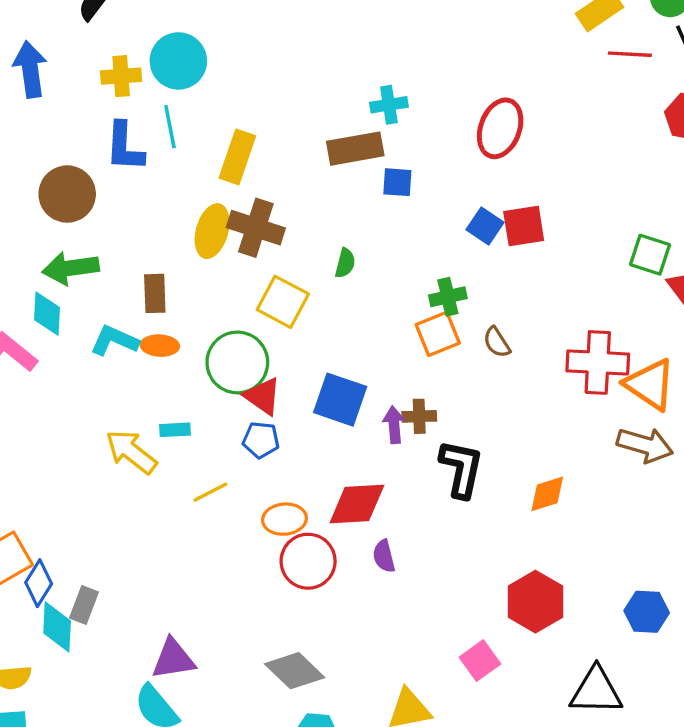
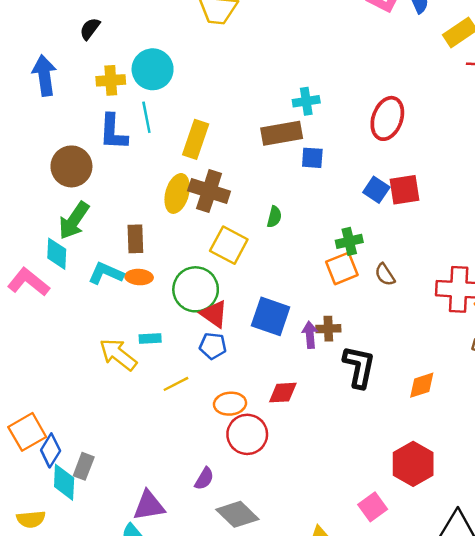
green arrow: (71, 268) -> (74, 220), turned -48
red diamond: (357, 504) -> (283, 393), size x0.7
purple semicircle: (384, 556) -> (204, 479), moved, turned -135

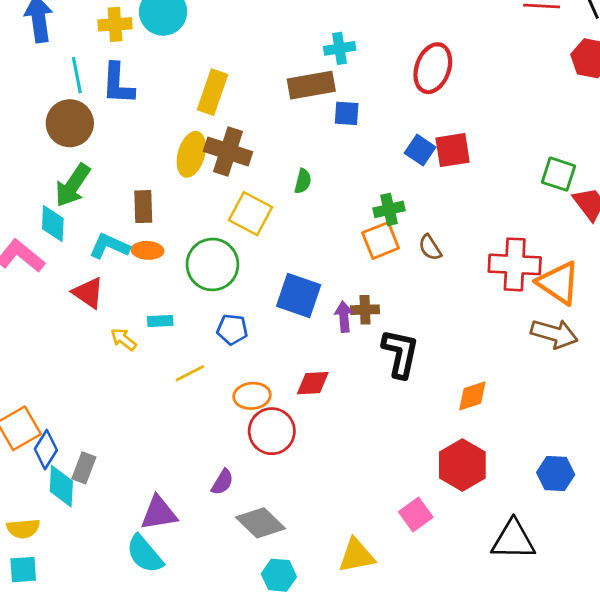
cyan line: (146, 117) -> (77, 75), moved
red triangle: (214, 314) -> (88, 293), moved
yellow arrow: (118, 354) -> (123, 339), size x0.6
orange diamond: (422, 385) -> (472, 396), moved

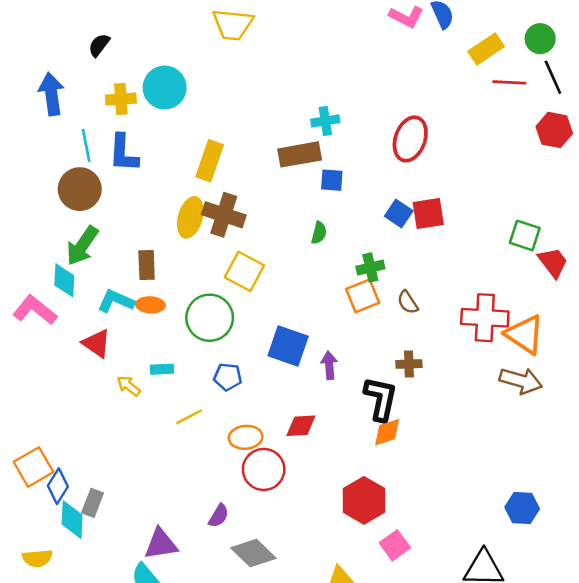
green semicircle: (303, 181) -> (319, 233), moved
brown cross: (365, 310) -> (409, 364), moved
orange diamond: (472, 396) -> (387, 432), moved
red hexagon: (462, 465) -> (364, 500), moved

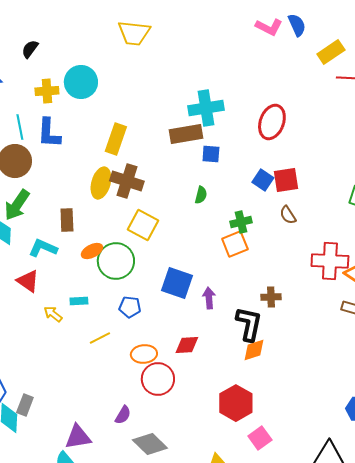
cyan cross: (325, 121) -> (206, 108), size x1.6
brown semicircle: (408, 302) -> (288, 215), moved
orange ellipse: (150, 305) -> (92, 251), moved, turned -30

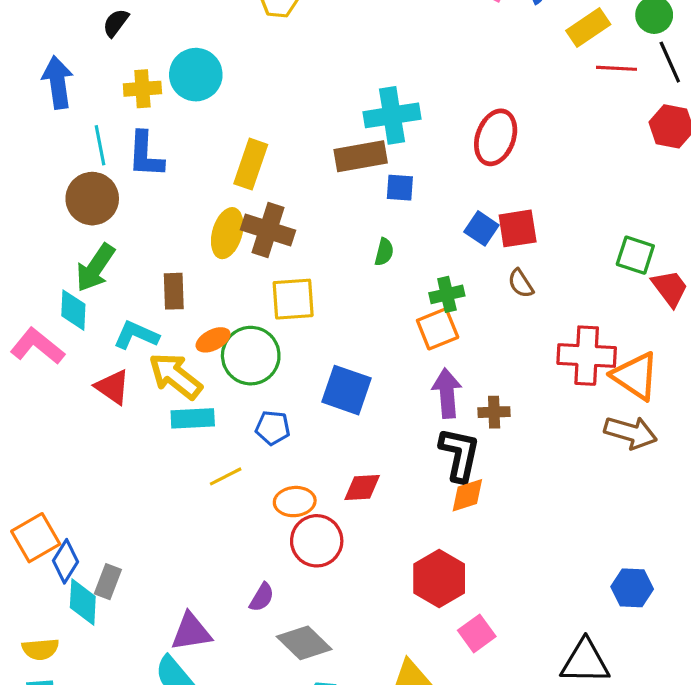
yellow square: (143, 225) -> (293, 299), turned -32
purple arrow: (209, 298) -> (447, 393), moved, size x1.4
cyan rectangle: (79, 301) -> (193, 418), size x1.5
yellow arrow: (53, 314) -> (175, 376), moved, size x1.8

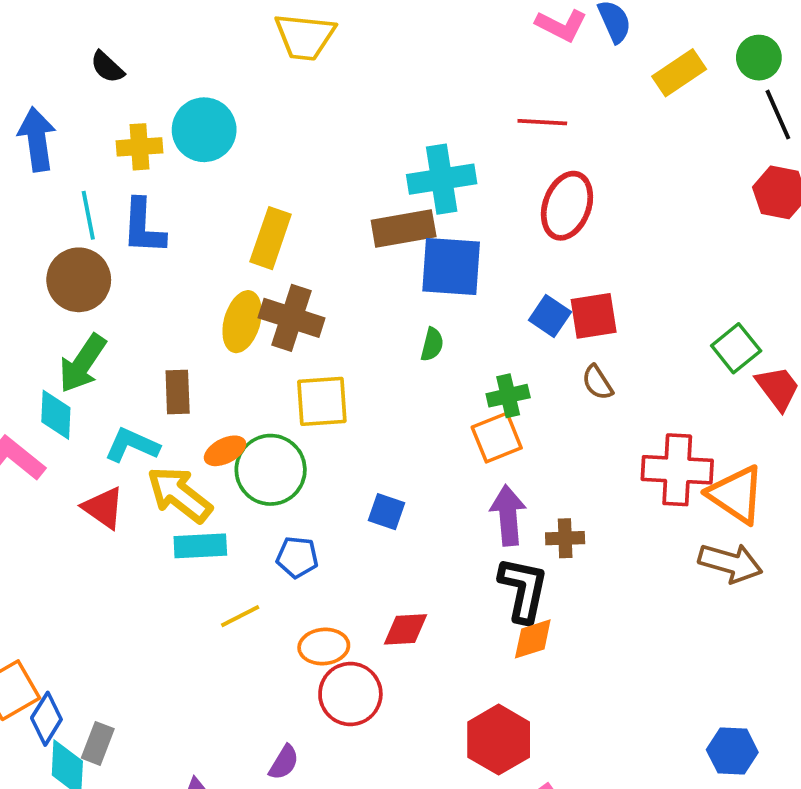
black semicircle: (116, 23) -> (107, 67), turned -84
red line: (616, 68) -> (542, 122), moved
blue square: (400, 188) -> (451, 267), size x1.8
green square: (635, 255) -> (736, 348), turned 33
blue square: (346, 390) -> (386, 512), size x0.6

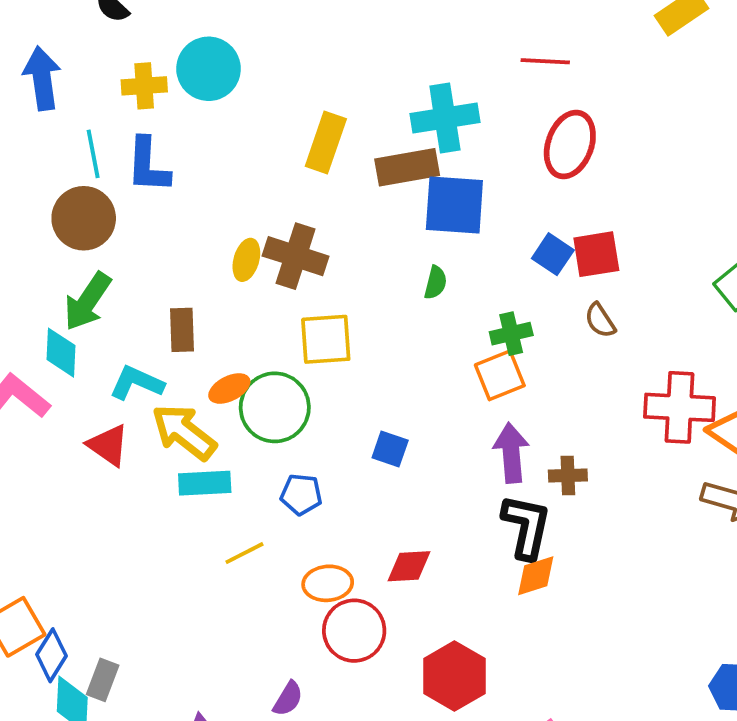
yellow rectangle: (271, 238) -> (326, 143), moved
yellow ellipse: (242, 322) -> (246, 260), size x0.7
red hexagon: (499, 740) -> (454, 676), moved

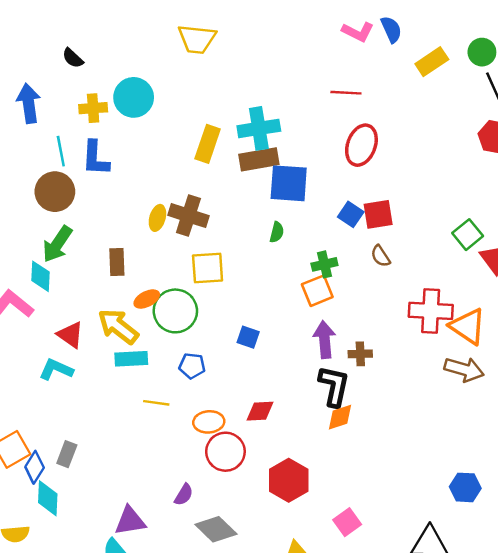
cyan cross: (445, 118) -> (259, 128), moved
cyan L-shape: (137, 383) -> (56, 369), moved
yellow line: (244, 553) -> (156, 403), turned 35
gray rectangle: (103, 680) -> (67, 454), moved

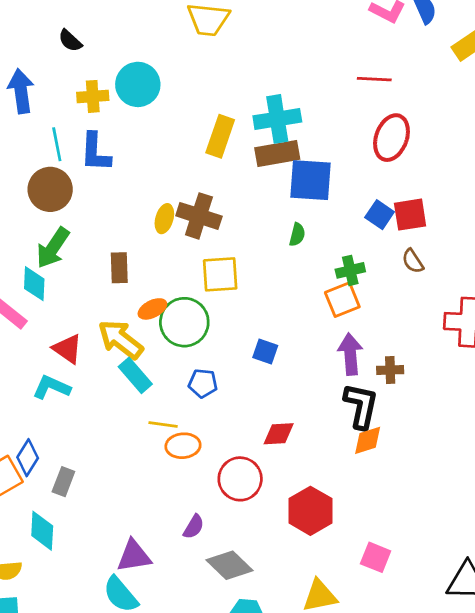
cyan rectangle: (131, 359) -> (135, 375), turned 52
orange ellipse: (209, 422) -> (183, 446), moved
blue diamond: (35, 467) -> (28, 458), moved
pink square: (347, 522) -> (376, 557), turned -32

